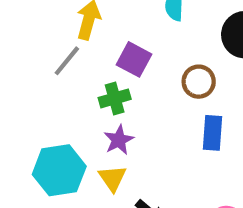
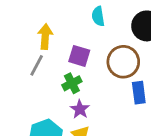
brown circle: (199, 82) -> (123, 62), size x1.5

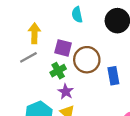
brown circle: (123, 62) -> (87, 60), moved
gray line: (37, 65) -> (28, 57), turned 36

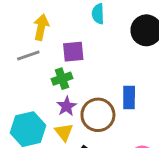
purple square: (63, 48) -> (73, 52), turned -30
brown circle: (87, 60) -> (98, 115), moved

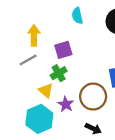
purple star: (67, 106) -> (66, 104), moved
yellow triangle: (64, 132) -> (46, 91), moved

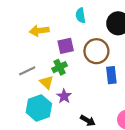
yellow arrow: (34, 35) -> (39, 31), turned -102
gray line: (28, 60) -> (27, 71), moved
brown circle: (93, 97) -> (96, 51), moved

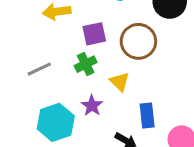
blue rectangle: (111, 75) -> (147, 115), moved
yellow triangle: (47, 82) -> (120, 82), moved

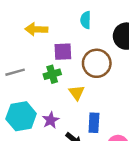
purple star: (92, 106) -> (51, 120), moved

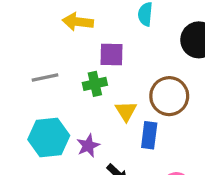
brown circle: (97, 63) -> (169, 96), moved
blue rectangle: (94, 123) -> (149, 135), moved

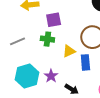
green cross: (95, 84) -> (47, 39), turned 32
yellow triangle: (126, 111) -> (69, 51), turned 48

